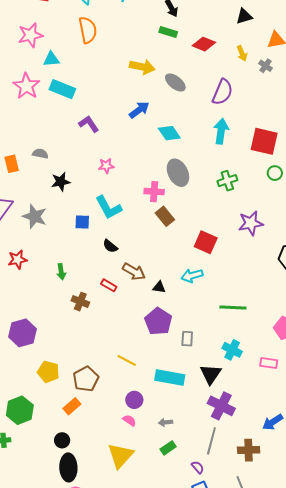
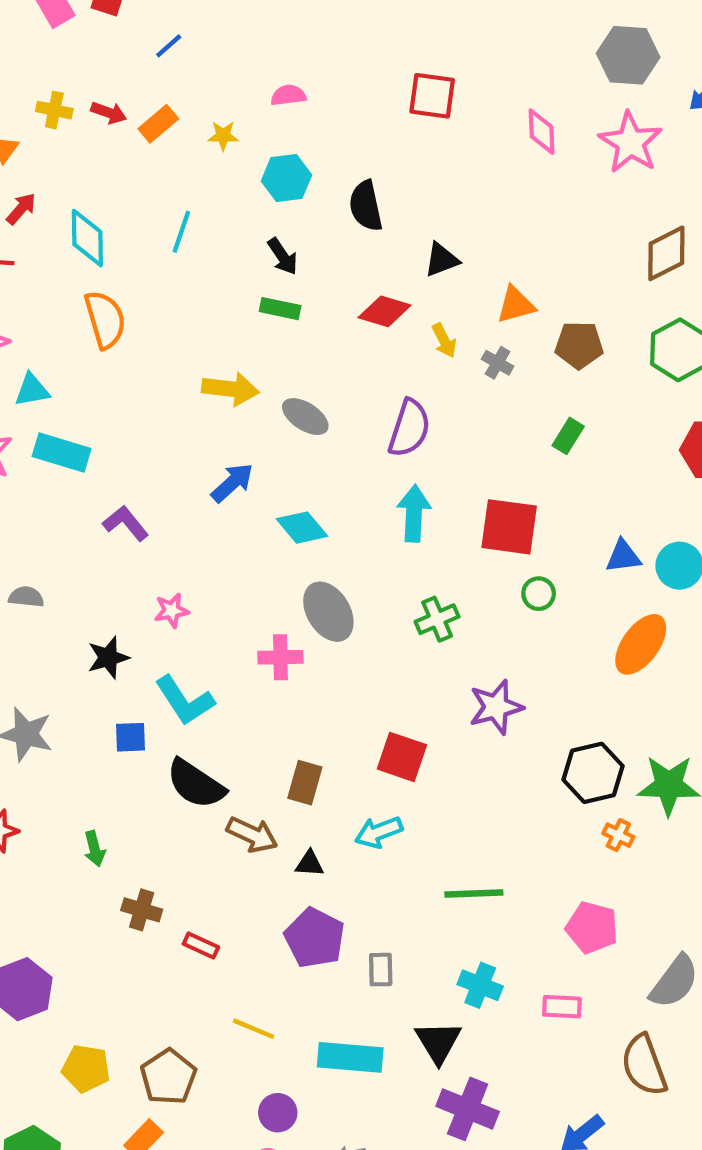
red diamond: (204, 44) -> (385, 311), moved
black star: (61, 182) -> (108, 658), moved
brown rectangle: (165, 216) -> (305, 783), moved, turned 60
black semicircle: (110, 246) -> (196, 784), size x1.8
red rectangle: (109, 285) -> (201, 945), moved

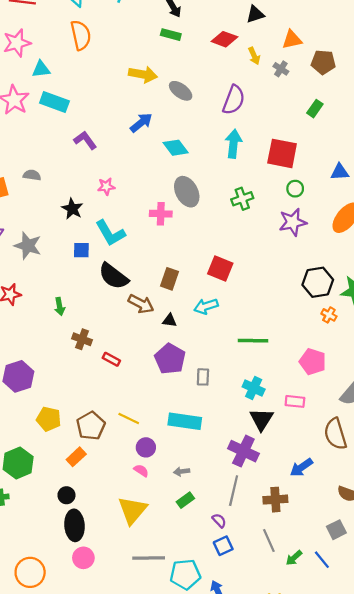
black star: (108, 658) -> (72, 209), turned -30
purple star: (496, 707) -> (293, 222), moved
yellow line: (254, 1029) -> (129, 419), moved
black triangle: (438, 1042) -> (261, 419), moved

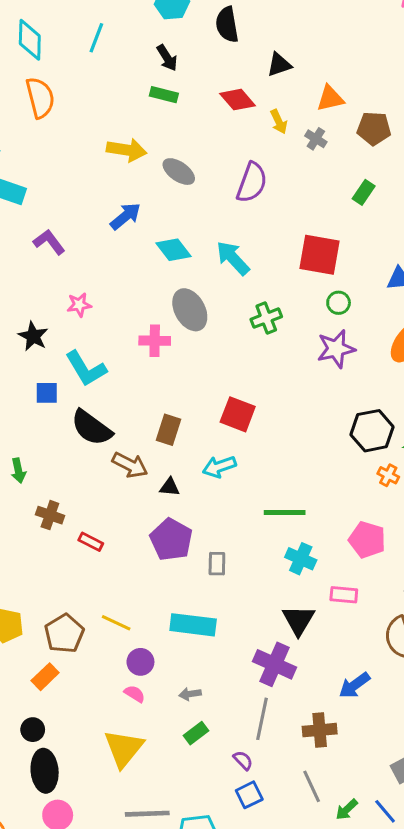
red diamond: (224, 39) -> (238, 100), turned 30
cyan arrow: (234, 144) -> (233, 258), moved, turned -48
cyan cross: (254, 388) -> (301, 559), moved

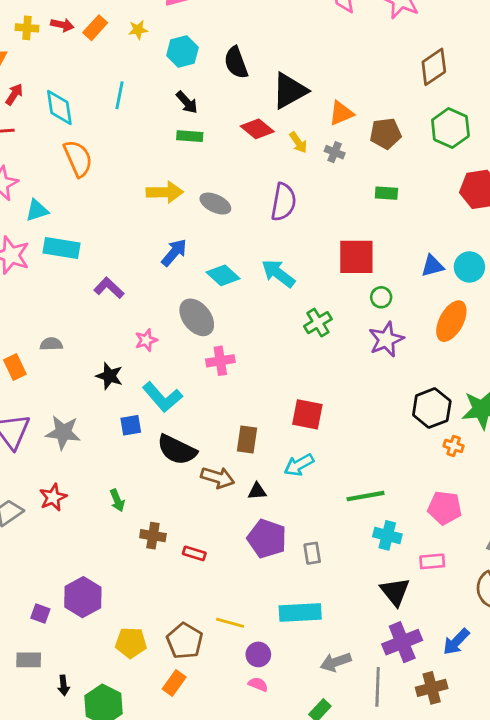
black triangle: (279, 65) -> (290, 91), size x1.6
green rectangle: (364, 192) -> (386, 193), turned 70
gray ellipse: (190, 310) -> (197, 317), moved
purple cross: (274, 664) -> (402, 642), moved, turned -36
gray arrow: (190, 694) -> (336, 662), moved, size x1.5

